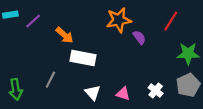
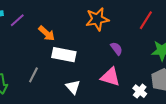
purple semicircle: (139, 37) -> (116, 49), moved
white cross: (156, 90) -> (140, 91), moved
pink triangle: (123, 94) -> (110, 77), moved, size x1.5

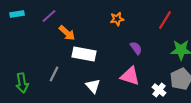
orange star: (97, 19) -> (117, 19), size x0.6
purple line: (17, 20) -> (49, 16), moved

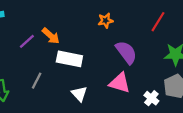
purple line: (49, 16) -> (27, 41), moved
purple semicircle: (136, 48) -> (126, 52), size x1.6

